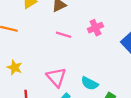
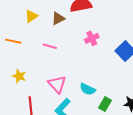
pink line: (64, 35) -> (50, 46), moved

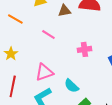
pink cross: (92, 38) -> (84, 49), moved
pink triangle: (57, 84) -> (44, 72), turned 36

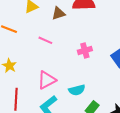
cyan semicircle: (72, 86) -> (77, 90), turned -49

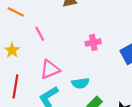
pink line: (45, 40) -> (40, 34), moved, turned 32

